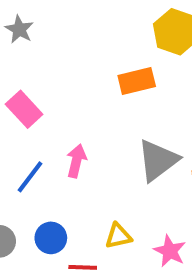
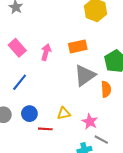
orange rectangle: (137, 81) -> (78, 46), moved
pink arrow: (76, 161) -> (46, 52), moved

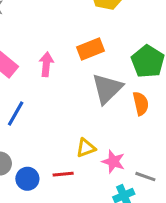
blue circle: (29, 114) -> (27, 179), moved
pink star: (90, 122) -> (113, 162), moved

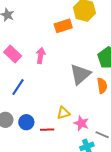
orange rectangle: (90, 49) -> (63, 26), moved
blue circle: (27, 179) -> (26, 122), moved

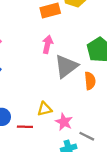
pink arrow: (41, 55) -> (47, 44), moved

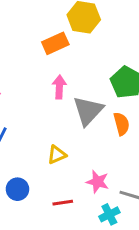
yellow triangle: (45, 109) -> (57, 155), moved
red line: (25, 127) -> (63, 203), moved

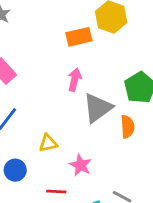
yellow triangle: (57, 155) -> (48, 143), moved
pink star: (97, 182) -> (80, 165), moved

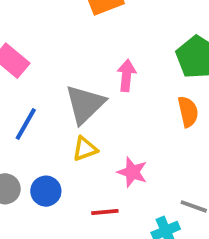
pink arrow: (75, 80) -> (126, 75), moved
gray triangle: (98, 108) -> (85, 104), moved

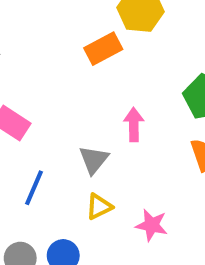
gray triangle: (85, 104) -> (94, 160), size x0.7

